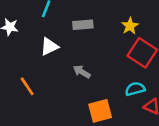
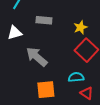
gray arrow: (82, 72) -> (37, 57), size x1.6

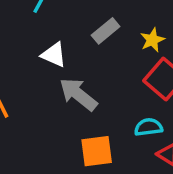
gray rectangle: (44, 20) -> (106, 31), moved, turned -42
white triangle: (15, 33) -> (54, 55), moved, turned 42

